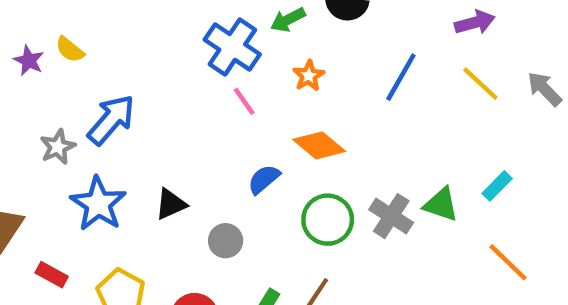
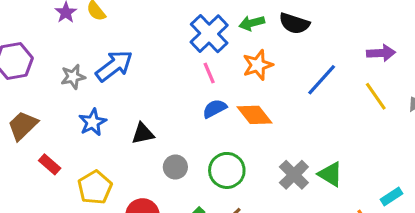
orange star: (309, 76) -> (258, 65), size x1.4
blue semicircle: (264, 179) -> (215, 109), moved
cyan rectangle: (497, 186) -> (391, 197), moved
blue star: (98, 204) -> (93, 122), size x0.7
green circle: (328, 220) -> (227, 170), moved

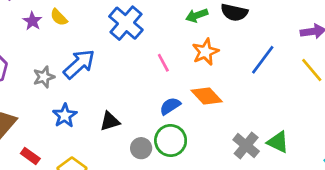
blue cross: (209, 34) -> (126, 23), moved
blue semicircle: (215, 109) -> (170, 106), moved
green circle: (227, 170) -> (171, 140), moved

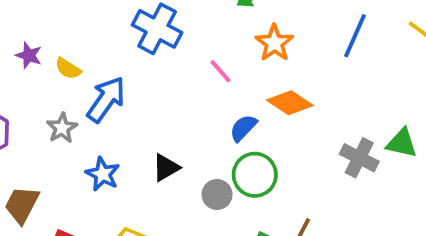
yellow semicircle: (59, 17) -> (68, 69), moved

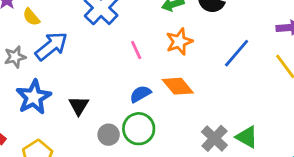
black triangle: (166, 168) -> (79, 106), turned -45
blue star: (103, 174) -> (34, 97), size x1.4

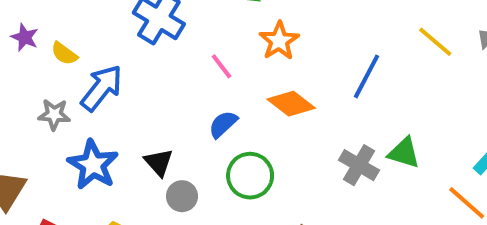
blue line: (237, 53) -> (367, 76), moved
gray star: (15, 57) -> (54, 114), turned 30
blue semicircle: (140, 94) -> (223, 124), moved
gray circle: (109, 135) -> (182, 196), moved

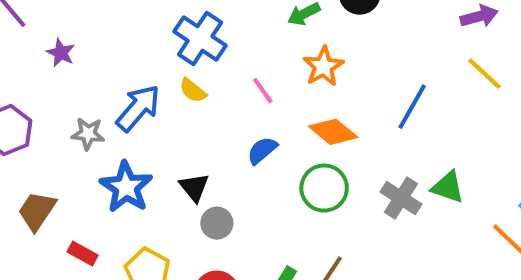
yellow semicircle: (64, 53) -> (193, 90), moved
green circle: (250, 176) -> (324, 188), moved

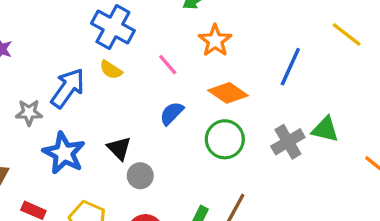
gray cross: (401, 198) -> (288, 142), turned 32

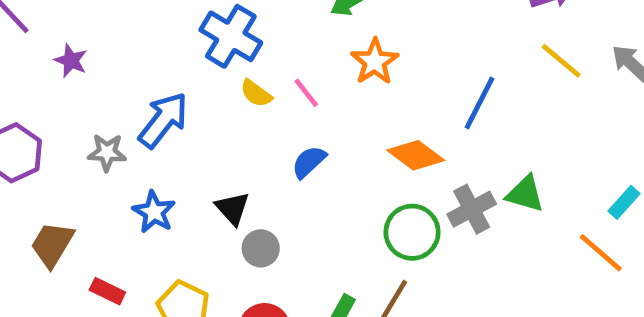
yellow semicircle: (111, 70) -> (256, 93), moved
orange diamond: (228, 93) -> (416, 155), moved
green circle: (225, 139) -> (412, 232), moved
blue star: (64, 153) -> (154, 212), size x0.7

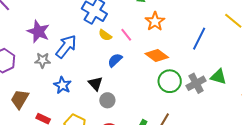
purple star: (71, 61) -> (38, 32), moved, size x1.6
orange diamond: (416, 155) -> (157, 56), moved
blue semicircle: (309, 162) -> (115, 60), moved
green circle: (412, 232) -> (170, 81), moved

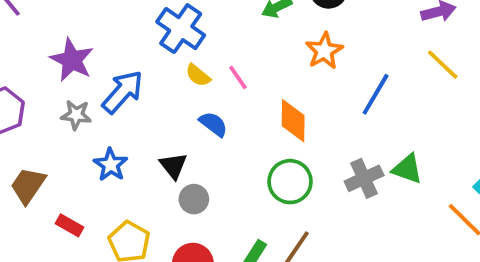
orange star: (155, 21) -> (324, 51), moved
orange diamond: (157, 56) -> (293, 121), turned 50
blue semicircle: (115, 60) -> (213, 124), turned 77
green circle: (170, 81) -> (290, 182), moved

